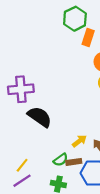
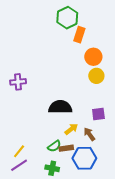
purple cross: (21, 89) -> (18, 82), size x0.7
black semicircle: (40, 117) -> (60, 107), moved, turned -35

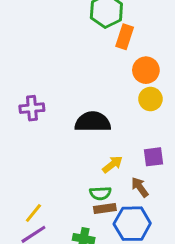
black semicircle: (60, 107) -> (93, 122), moved
yellow arrow: (71, 129) -> (112, 164), moved
green semicircle: (54, 146) -> (100, 193), moved, turned 32

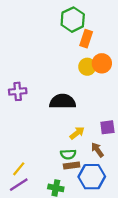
yellow circle: (150, 99) -> (87, 67), moved

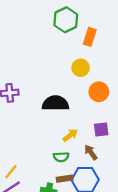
orange rectangle: (86, 39) -> (90, 37), moved
orange circle: (102, 63) -> (99, 92), moved
brown rectangle: (72, 165) -> (65, 179), moved

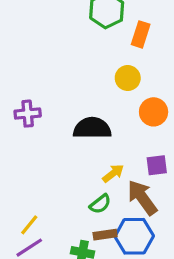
brown arrow: (91, 152) -> (142, 198), size x1.6
green semicircle: (61, 157) -> (100, 204), turned -35

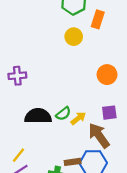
yellow circle: (128, 78) -> (74, 37), moved
black semicircle: (92, 128) -> (38, 116), moved
green semicircle: (100, 204) -> (63, 114), moved

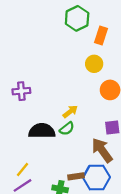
yellow circle: (74, 37) -> (94, 64), moved
yellow arrow: (78, 118) -> (70, 112), moved

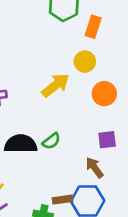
yellow arrow: (70, 112) -> (56, 85), moved, size x1.5
brown arrow: (102, 150) -> (95, 168), size x0.7

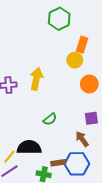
orange rectangle: (93, 27) -> (82, 45), moved
yellow arrow: (56, 85) -> (36, 79), moved, turned -40
black semicircle: (21, 144) -> (29, 147), moved

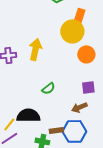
yellow circle: (75, 60) -> (72, 31), size x1.5
brown arrow: (82, 139) -> (79, 107), turned -77

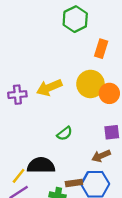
yellow circle: (72, 31) -> (90, 84), moved
yellow arrow: (35, 49) -> (49, 88), turned -125

